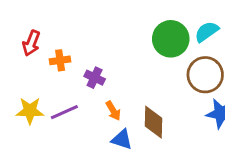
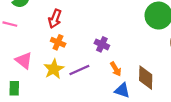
orange cross: (60, 60) -> (58, 42), moved, turned 32
yellow star: (30, 111) -> (54, 69), turned -30

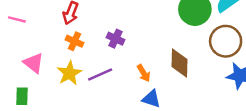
purple cross: (102, 44) -> (115, 39), moved
brown diamond: (146, 78) -> (180, 63), moved

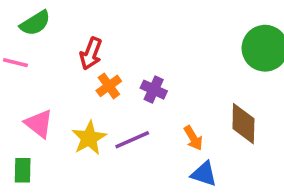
orange cross: (74, 41) -> (109, 86), moved, turned 30

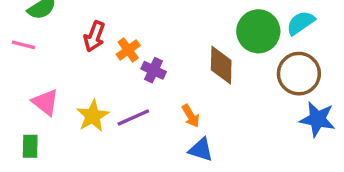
orange cross: (109, 86) -> (128, 50), moved
brown diamond: (243, 124) -> (221, 65), moved

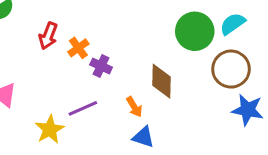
brown diamond: (221, 65) -> (162, 81), moved
yellow star: (93, 116) -> (50, 130), moved

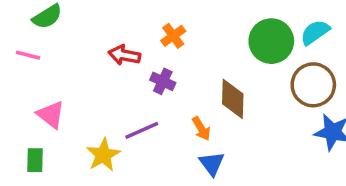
red arrow: (48, 36) -> (124, 55), moved, turned 80
orange cross: (78, 48) -> (173, 36), moved
blue triangle: (143, 137) -> (212, 164), turned 35

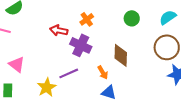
green circle: (271, 41) -> (132, 18), moved, size x0.6
purple cross: (163, 81) -> (81, 45), size x1.5
blue triangle: (212, 164) -> (109, 92), turned -35

